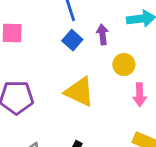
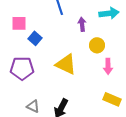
blue square: (72, 40) -> (35, 38), moved

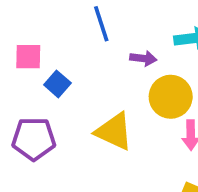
purple arrow: (82, 24) -> (143, 58), turned 104
yellow circle: (97, 45) -> (171, 97), size x1.5

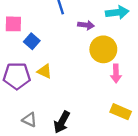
yellow triangle: (114, 131) -> (44, 71), moved, size x0.6

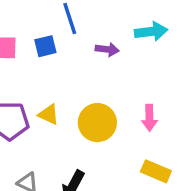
blue square: (32, 41) -> (45, 46), moved, turned 35
yellow circle: (103, 49) -> (97, 123), moved

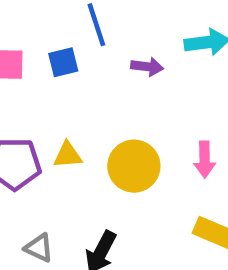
yellow triangle: (49, 114) -> (68, 155), turned -30

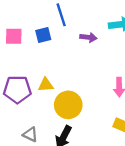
yellow circle: (134, 166) -> (68, 105), moved

